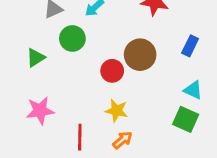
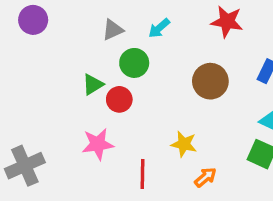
red circle: (112, 71) -> (119, 99), moved
orange arrow: (122, 140) -> (205, 177), moved

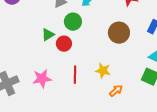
pink star: (98, 144) -> (42, 79), moved
red line: (142, 174) -> (75, 75), moved

